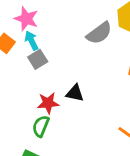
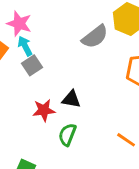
green semicircle: (41, 126) -> (67, 135), moved

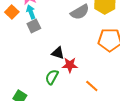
red star: (44, 110) -> (70, 65), moved

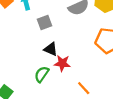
gray square: (34, 26) -> (45, 22), moved

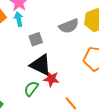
black triangle: (51, 49) -> (41, 65), size x1.6

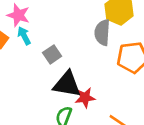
gray semicircle: (69, 26) -> (102, 32), moved, turned 132

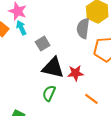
red star: (85, 98) -> (76, 73), moved

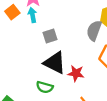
green semicircle: (49, 93) -> (45, 87), turned -112

